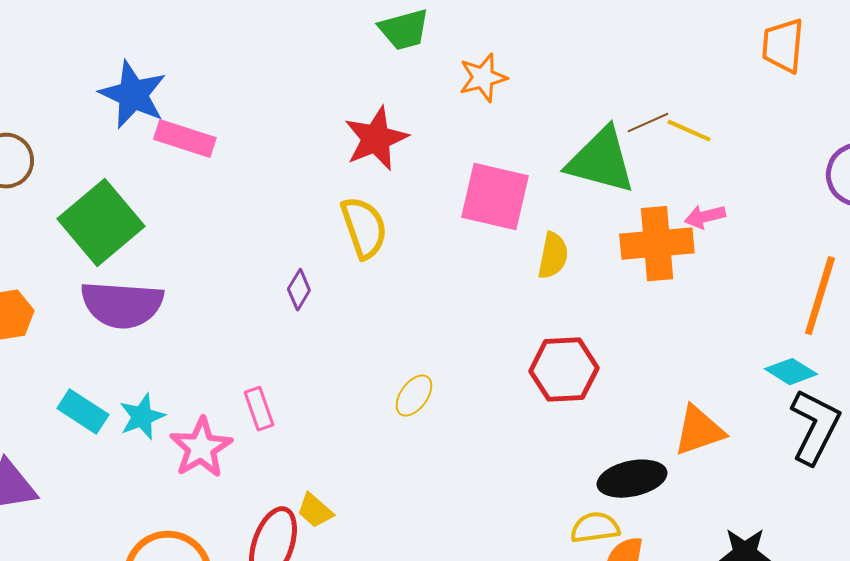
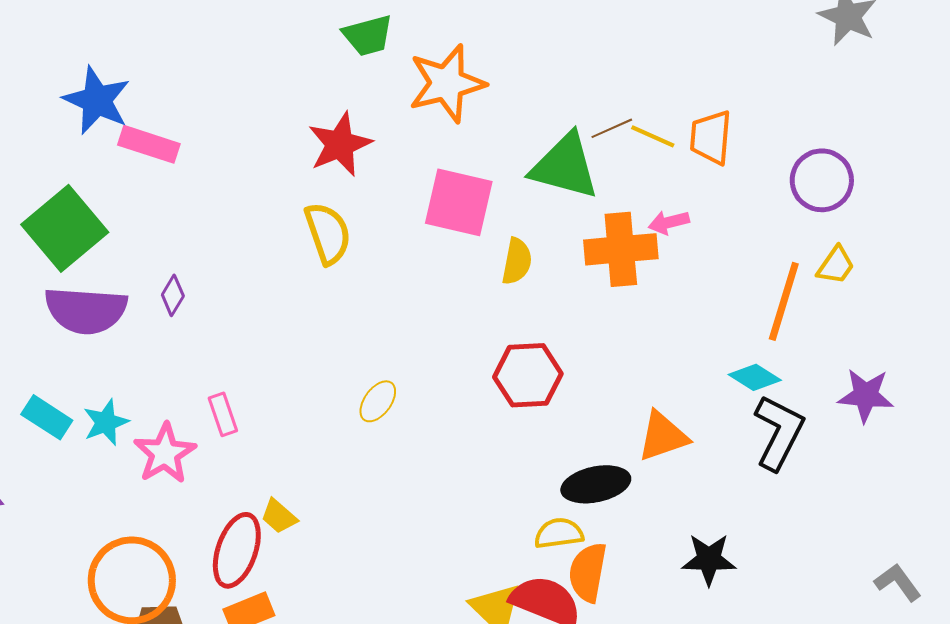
orange trapezoid: (783, 46) -> (711, 137), moved
orange star: (483, 78) -> (447, 83), size x1.6
purple diamond: (299, 290) -> (173, 295), moved

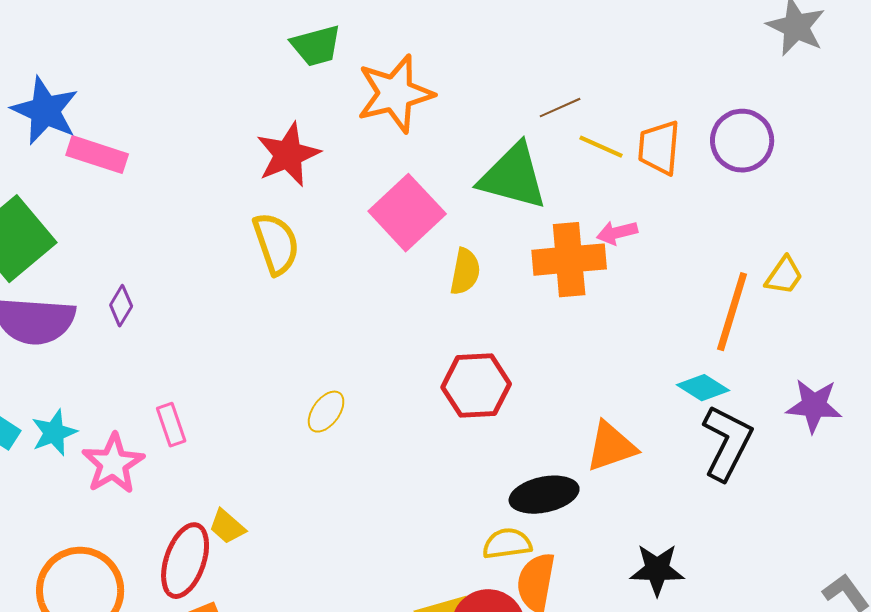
brown line: (612, 128) -> (560, 108), moved
purple circle: (822, 180) -> (742, 141), moved
pink square: (459, 202) -> (407, 213), turned 34

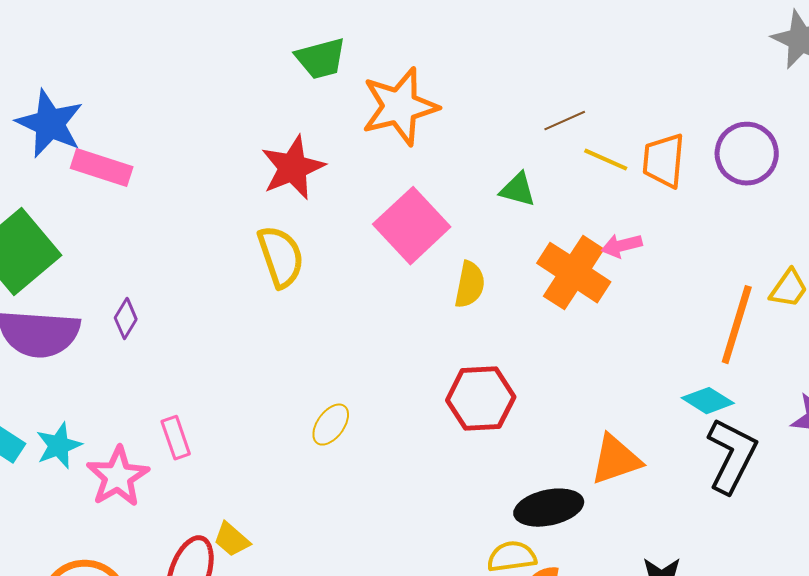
green triangle: (513, 177) -> (518, 190), size x0.5
orange cross: (569, 260) -> (574, 273), turned 38

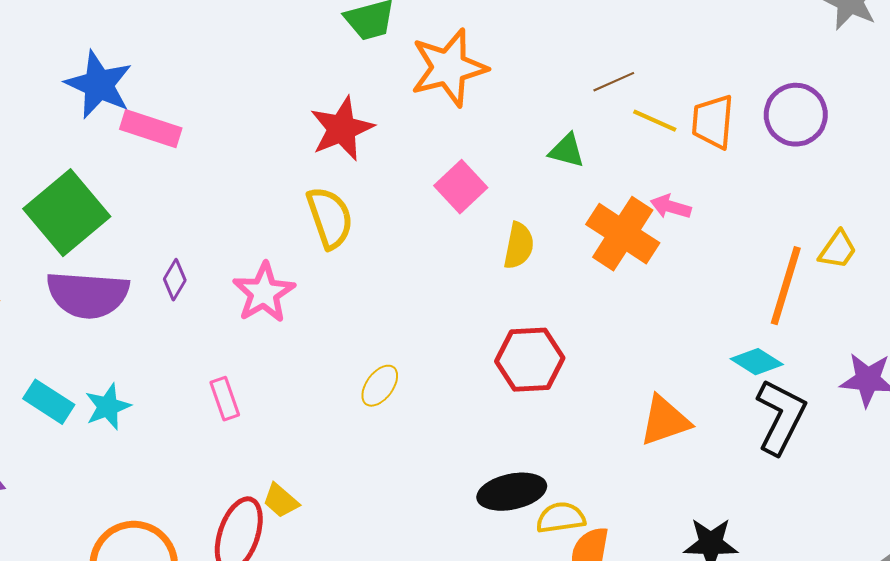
pink square: (412, 226) -> (461, 187), size x0.7
pink arrow: (622, 246) -> (671, 207), turned 30
pink star: (118, 477) -> (264, 293), moved
black ellipse: (549, 508) -> (512, 492), moved

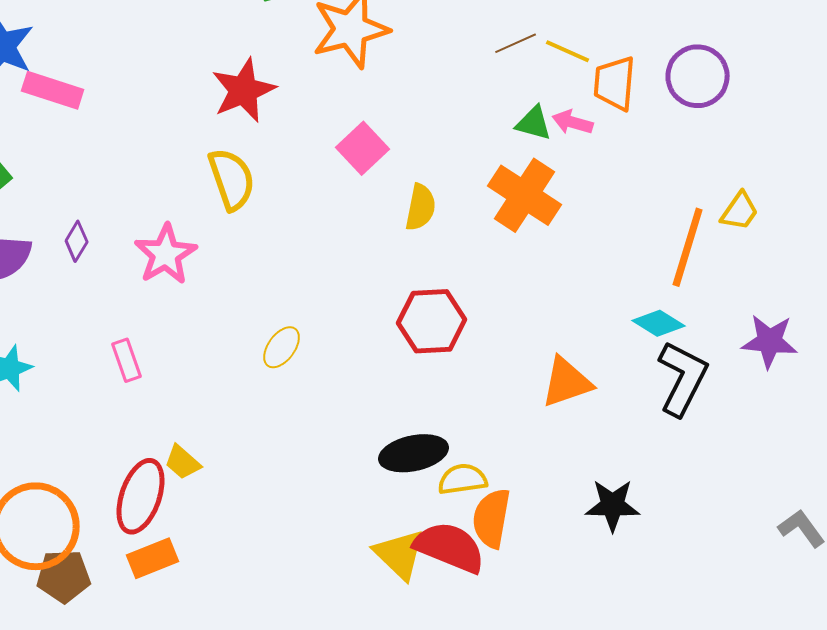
yellow line: (655, 121) -> (568, 51), moved
green triangle: (567, 151) -> (534, 123), moved
pink arrow: (671, 207) -> (573, 122), moved

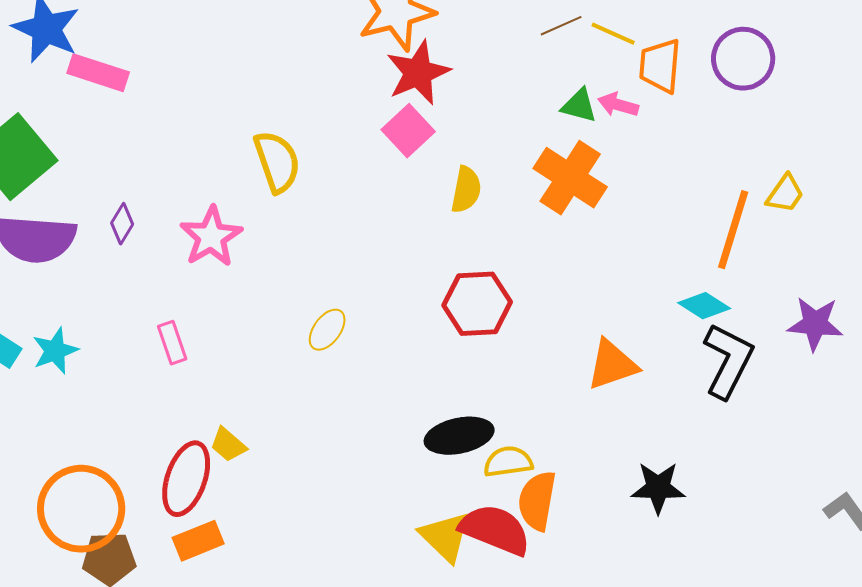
red star: (244, 90) -> (418, 73), moved

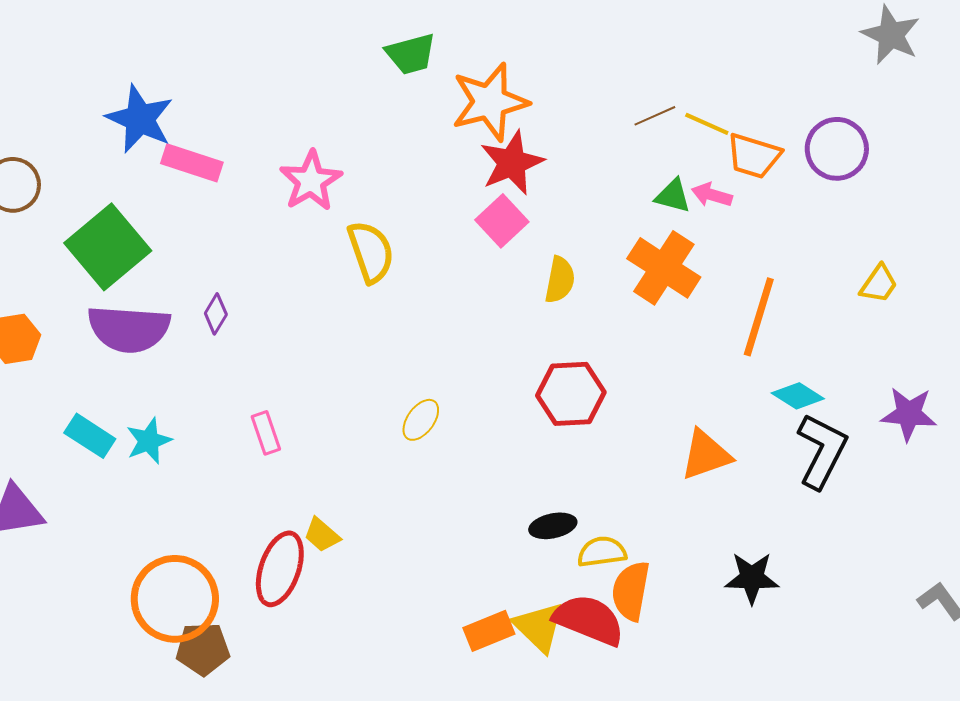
orange trapezoid: (660, 66) -> (754, 156), turned -78
orange line: (733, 230) -> (759, 317), moved
pink star: (211, 237) -> (311, 181), moved
black ellipse: (459, 436) -> (553, 526), size x0.7
orange rectangle: (198, 541) -> (489, 631), moved

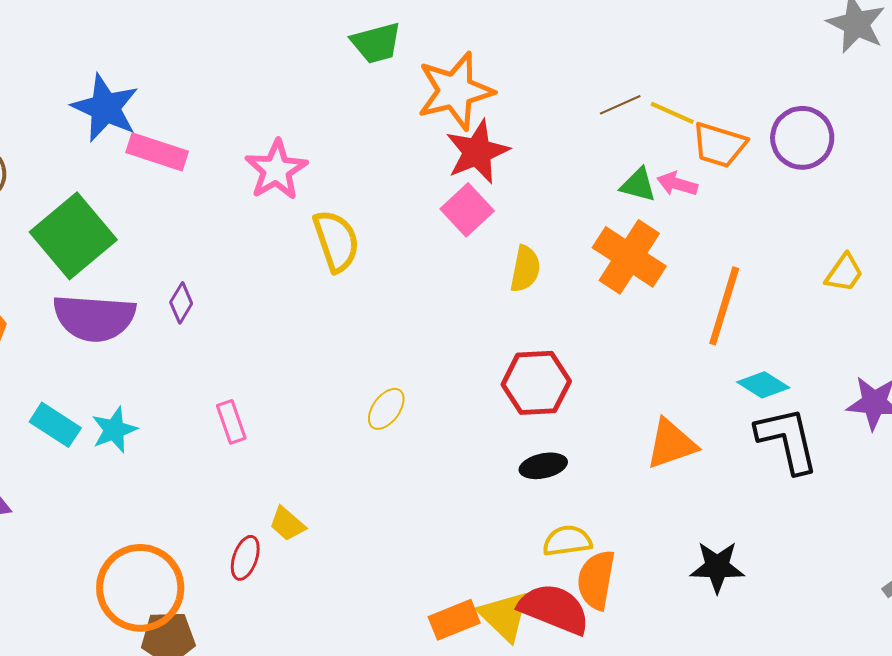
black L-shape: (822, 451) -> (787, 440), turned -40
black ellipse: (553, 526) -> (543, 466), moved
red ellipse: (280, 569) -> (245, 558), size x0.6

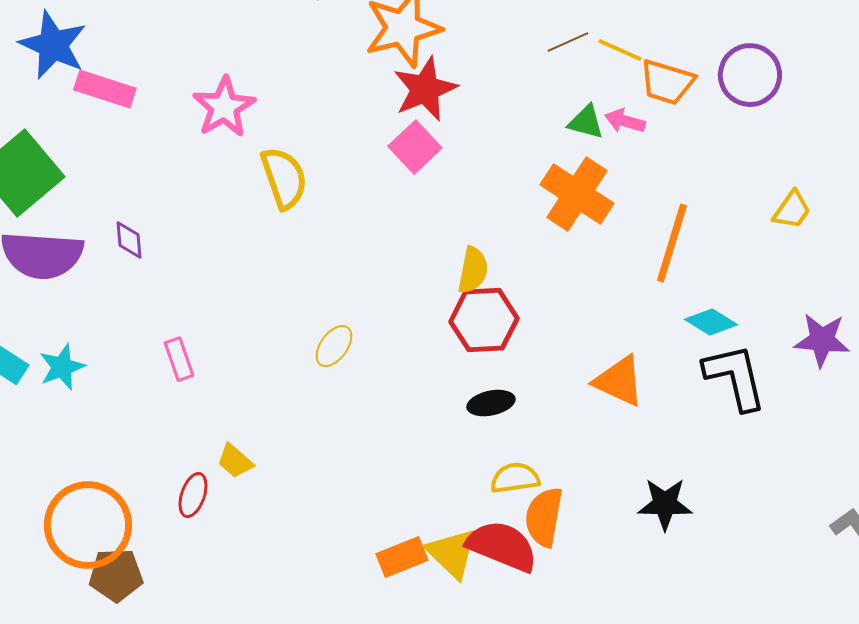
yellow semicircle: (525, 269) -> (473, 270), moved
purple diamond: (181, 303) -> (129, 240), turned -36
orange triangle: (671, 444) -> (619, 381), turned 44

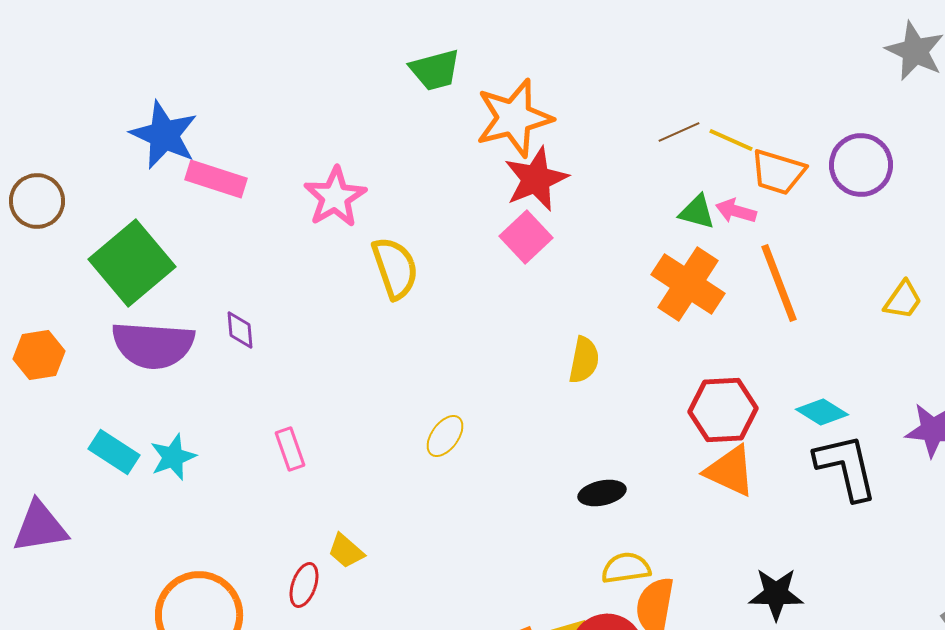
orange line: (672, 243) -> (779, 283), moved, turned -38
red hexagon: (484, 320) -> (723, 410), moved

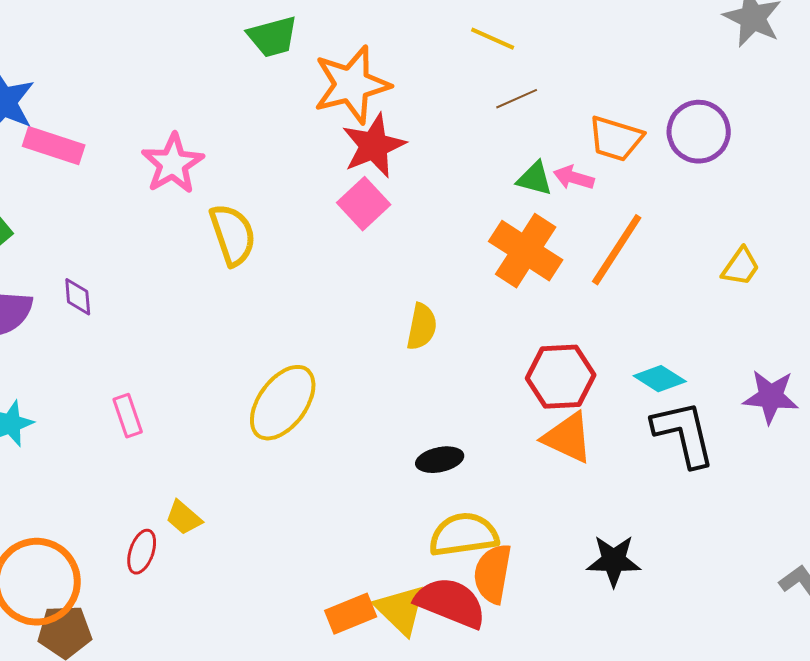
yellow line: (731, 140) -> (493, 39), moved
orange line: (779, 283) -> (617, 250), turned 54
yellow ellipse: (445, 436) -> (283, 403), size x1.8
yellow semicircle: (626, 568) -> (464, 535), size x1.4

